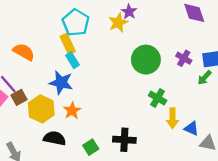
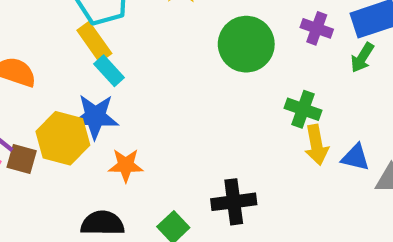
brown square: (19, 97) -> (22, 159), turned -35
green cross: (158, 98) -> (303, 109), moved
yellow hexagon: (41, 109) -> (63, 138), moved
orange star: (72, 111) -> (126, 165), turned -30

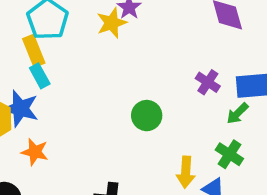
green circle: (246, 44) -> (147, 116), moved, size x0.7
green cross: (303, 109) -> (229, 154), moved

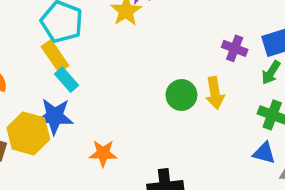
orange star: (35, 152) -> (103, 153), moved
yellow arrow: (186, 172) -> (215, 93), moved

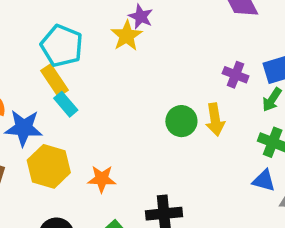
blue star: (55, 116) -> (24, 128), moved
yellow hexagon: (28, 133) -> (49, 166), moved

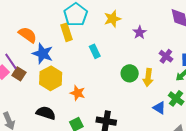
purple star: (141, 17) -> (140, 32), moved
cyan rectangle: (66, 104) -> (95, 51), moved
blue triangle: (264, 181) -> (159, 108), moved

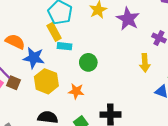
purple star: (140, 32) -> (128, 19), size x1.6
cyan rectangle: (95, 51) -> (64, 46), moved, turned -48
green circle: (130, 73) -> (88, 62), moved

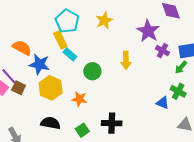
purple star: (128, 19) -> (148, 31), moved
cyan rectangle: (64, 46) -> (70, 54), turned 32
yellow arrow: (145, 63) -> (126, 60), moved

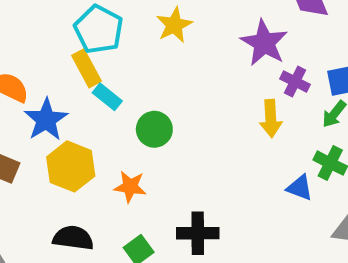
yellow arrow: (126, 60) -> (271, 118), moved
blue star: (39, 64) -> (46, 120), turned 30

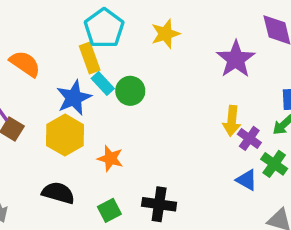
purple cross: (295, 82) -> (249, 138), moved
blue star: (46, 120) -> (74, 98), moved
green circle: (154, 129) -> (130, 91), moved

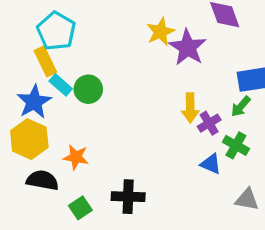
yellow star: (165, 34) -> (161, 32), moved
purple cross: (249, 138) -> (209, 123), turned 30
black semicircle: (58, 193) -> (42, 180), moved

